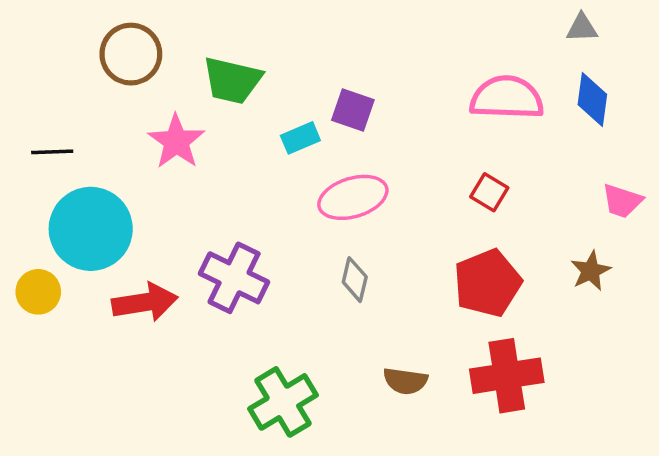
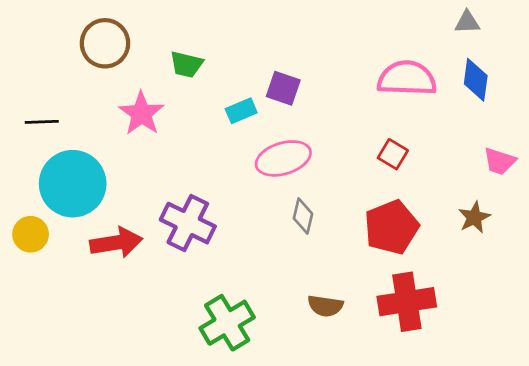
green trapezoid: (232, 80) -> (186, 64), size x0.7
gray diamond: (355, 280) -> (303, 216), moved

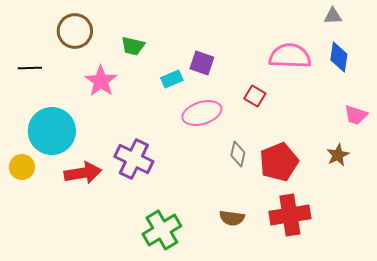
black line: (42, 122) -> (30, 68), moved
red square: (393, 154) -> (255, 96), moved
gray diamond: (303, 216) -> (238, 154), moved

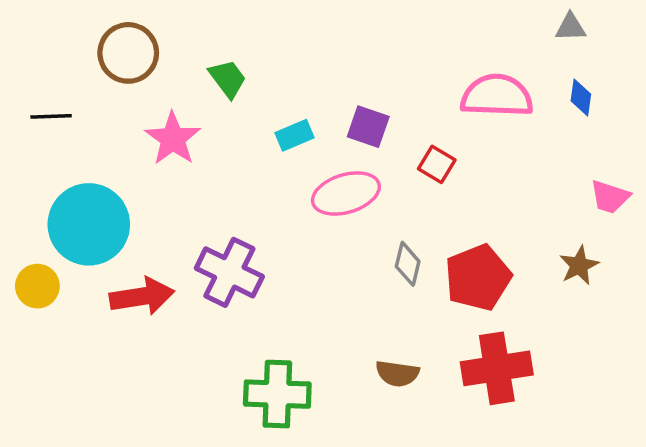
green trapezoid: (133, 46) -> (228, 79), turned -140
blue diamond: (339, 57) -> (581, 97), size x0.7
purple square: (202, 63) -> (368, 127), moved
green cross: (162, 230) -> (277, 394), turned 33

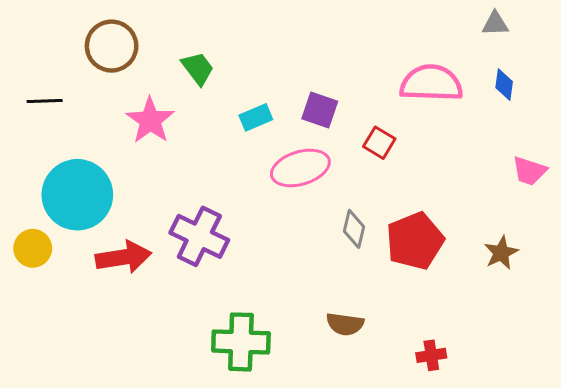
brown star: (579, 266) -> (501, 253), moved
red cross: (497, 368) -> (431, 355), moved, size x0.5

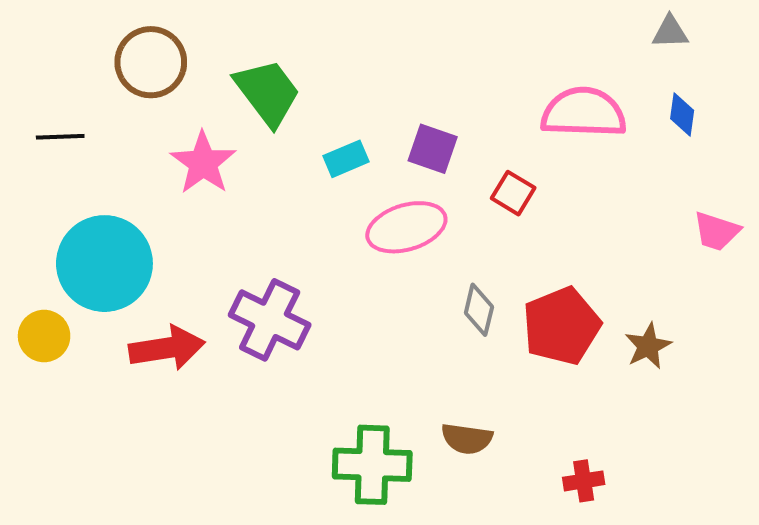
green trapezoid: (198, 68) -> (268, 92), size x1.5
brown star: (501, 253) -> (648, 346), moved
green cross: (241, 342) -> (372, 465), moved

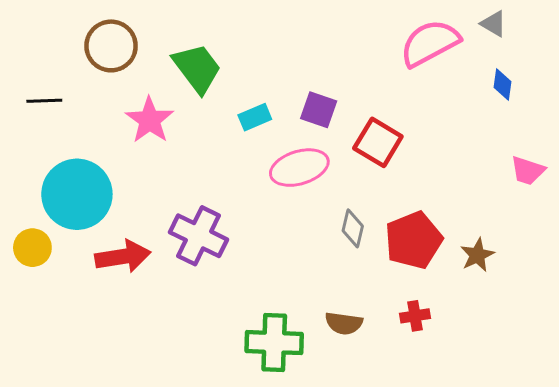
gray triangle: (670, 32) -> (494, 24), turned 32
pink semicircle: (584, 113) -> (430, 43), moved, turned -30
red square: (513, 193) -> (378, 142), size x1.5
red cross: (584, 481) -> (415, 316), moved

